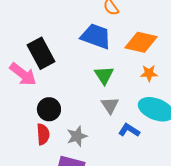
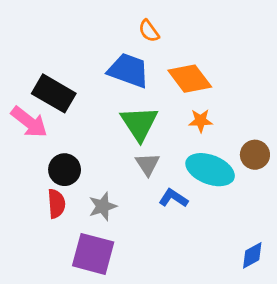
orange diamond: (141, 42) -> (190, 79), turned 40
black rectangle: (41, 53) -> (54, 93), turned -32
green triangle: (104, 75) -> (139, 123), size x1.4

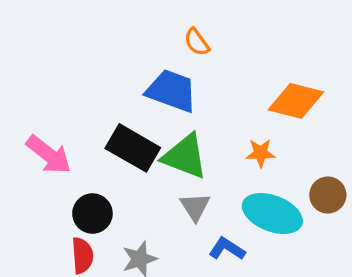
orange diamond: (190, 79) -> (296, 101), moved, turned -39
black rectangle: (54, 93) -> (133, 148), moved
green triangle: (139, 123) -> (185, 156), turned -36

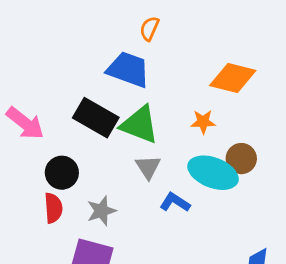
orange semicircle: (197, 42) -> (149, 29), turned 60
brown circle: (328, 195) -> (241, 159), moved

